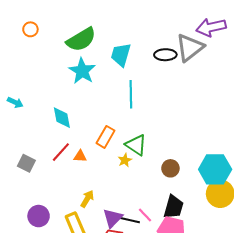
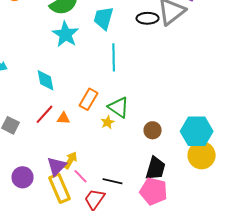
pink line: (145, 215) -> (81, 176), moved
purple triangle: (113, 218) -> (57, 166), moved

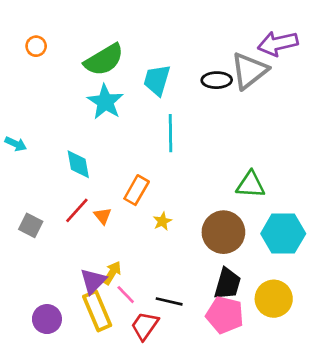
green triangle: (119, 107) -> (251, 185), moved, turned -30
orange triangle: (64, 118) -> (103, 216), turned 48
brown circle: (153, 130) -> (223, 232), size x1.8
yellow circle: (202, 155) -> (274, 299), moved
purple circle: (23, 177) -> (47, 319), moved

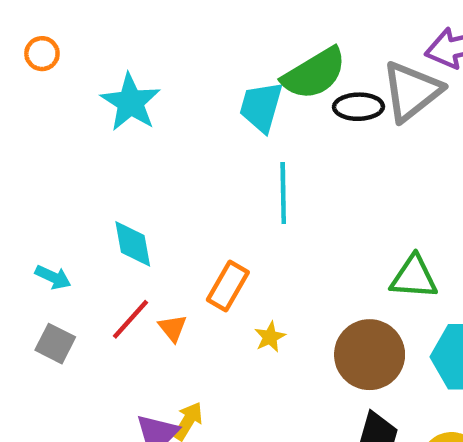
orange circle: (36, 46) -> (42, 54), moved
green semicircle: (104, 60) -> (314, 74), moved
cyan star: (105, 102) -> (131, 102), moved
cyan arrow: (16, 144) -> (53, 277), moved

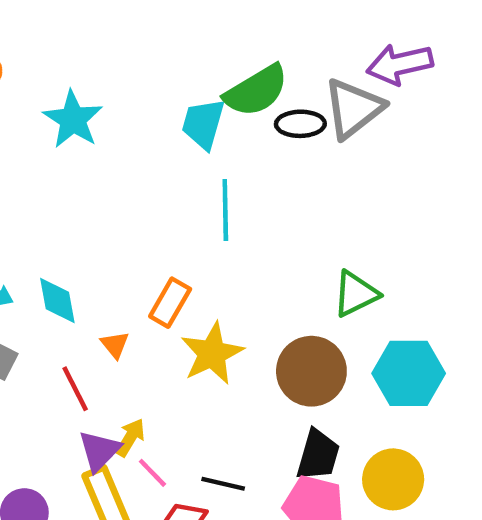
cyan diamond: (133, 244) -> (57, 301), moved
green triangle: (414, 277) -> (356, 294), turned -30
red line: (131, 319) -> (75, 389), moved, turned -69
yellow star: (270, 337) -> (212, 354), size x2.0

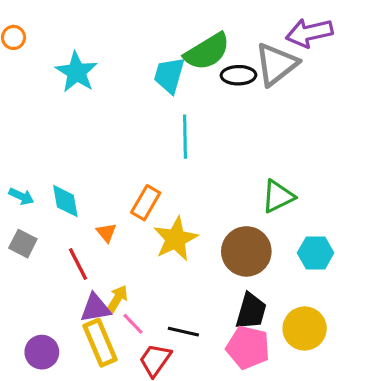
cyan hexagon: (409, 373) -> (316, 253), size x0.7
purple triangle: (99, 451) -> (95, 308), turned 36

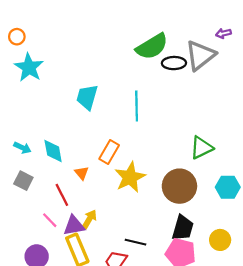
purple arrow: (309, 33) -> (223, 33), size x0.5
cyan star: (76, 72) -> (29, 67), moved
cyan trapezoid: (169, 75) -> (87, 97), moved
pink line: (133, 324) -> (50, 220), moved
yellow circle: (305, 329) -> (220, 240), size x0.7

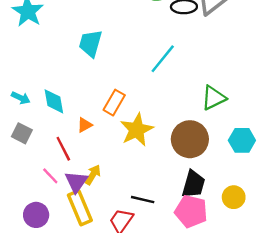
cyan line: (137, 106) -> (163, 59), moved, turned 40
orange triangle: (82, 173) -> (85, 125), turned 40
purple triangle: (74, 226) -> (76, 182), turned -45

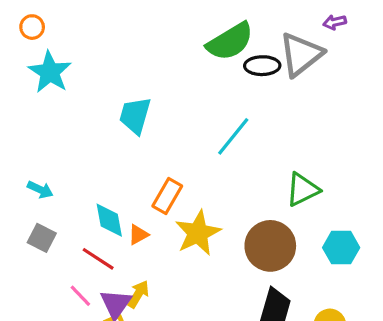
cyan diamond: (54, 101) -> (109, 220), moved
orange triangle: (85, 125) -> (138, 235), moved
red line: (63, 149) -> (98, 259), turned -30

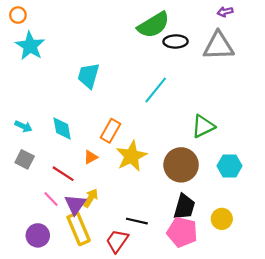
gray triangle: (301, 54) -> (218, 46), moved, turned 36
cyan diamond: (109, 220) -> (62, 129), moved

